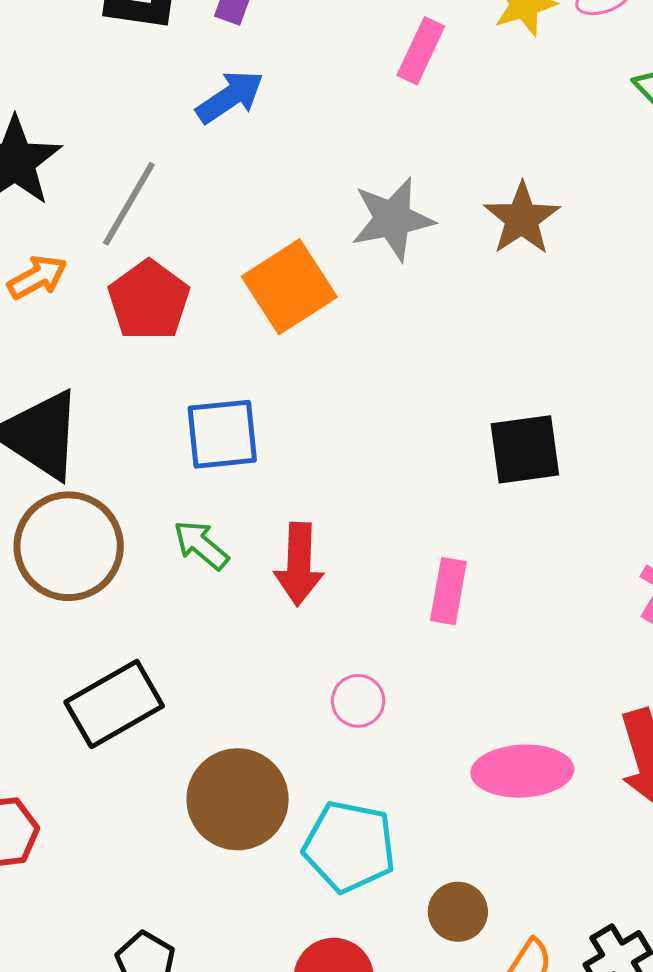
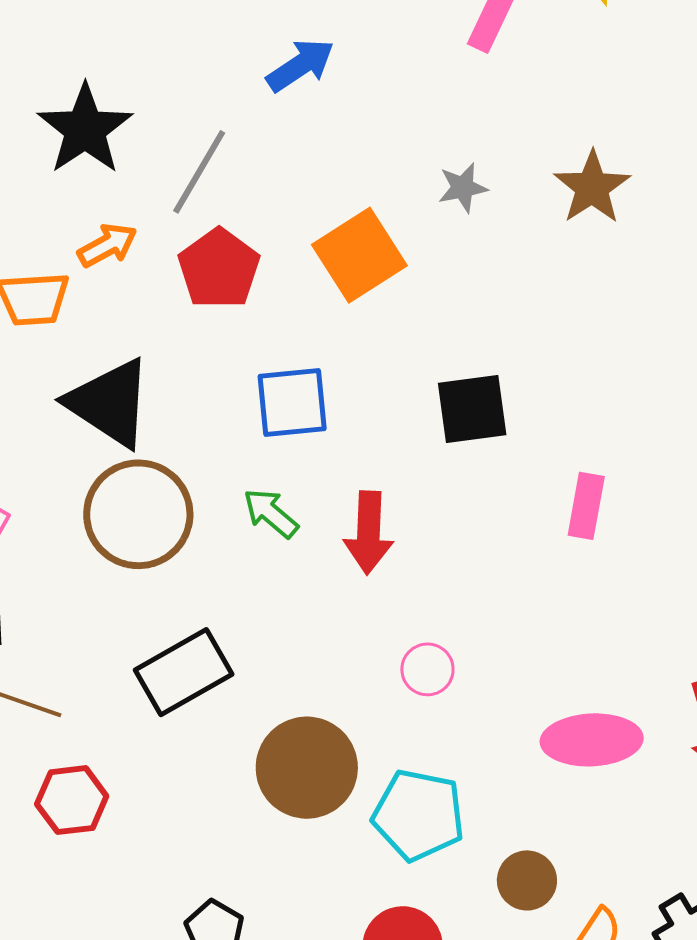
gray star: (392, 219) -> (463, 188), size x0.6
black square: (525, 449) -> (472, 409), moved
pink rectangle: (448, 591) -> (586, 506), moved

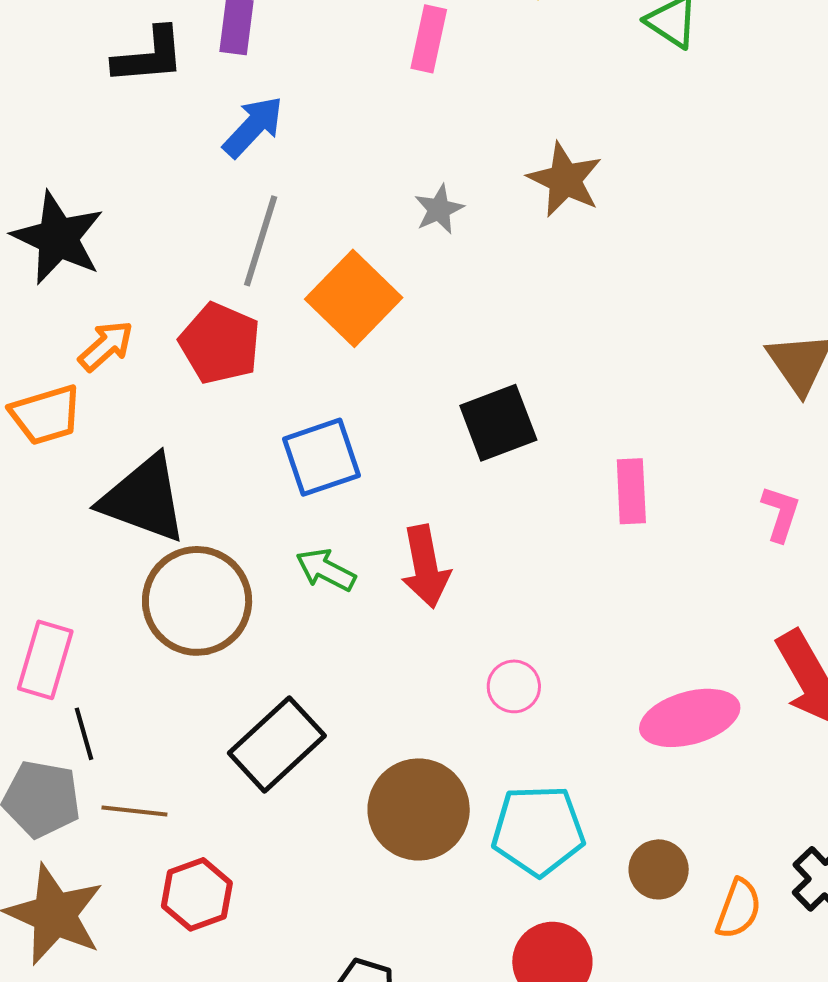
gray line: (199, 172) -> (261, 241), moved

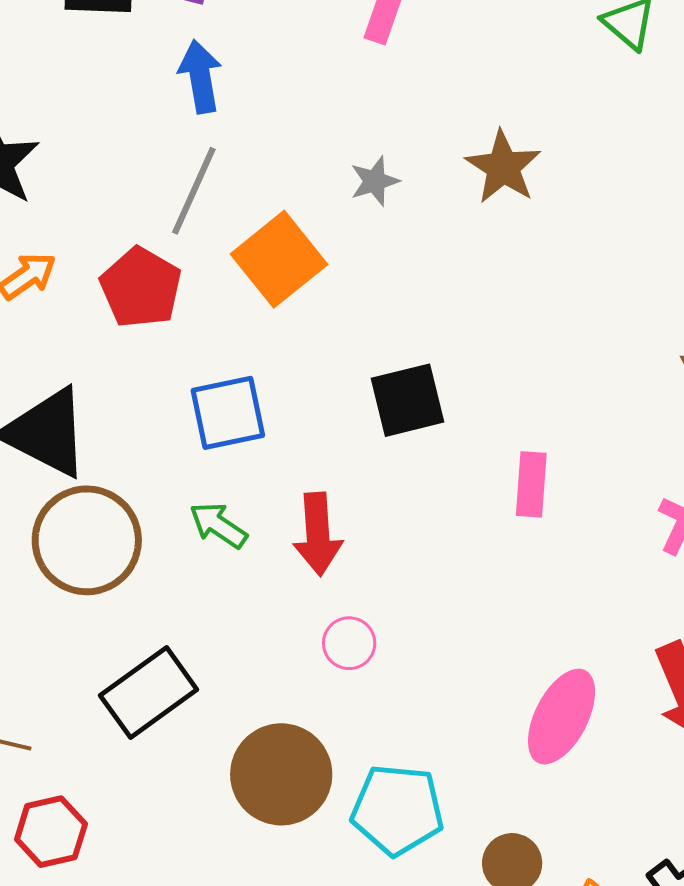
blue arrow: (253, 127) -> (200, 77), turned -60
pink circle: (514, 686) -> (349, 643), moved
pink ellipse: (690, 718) -> (562, 717), turned -54

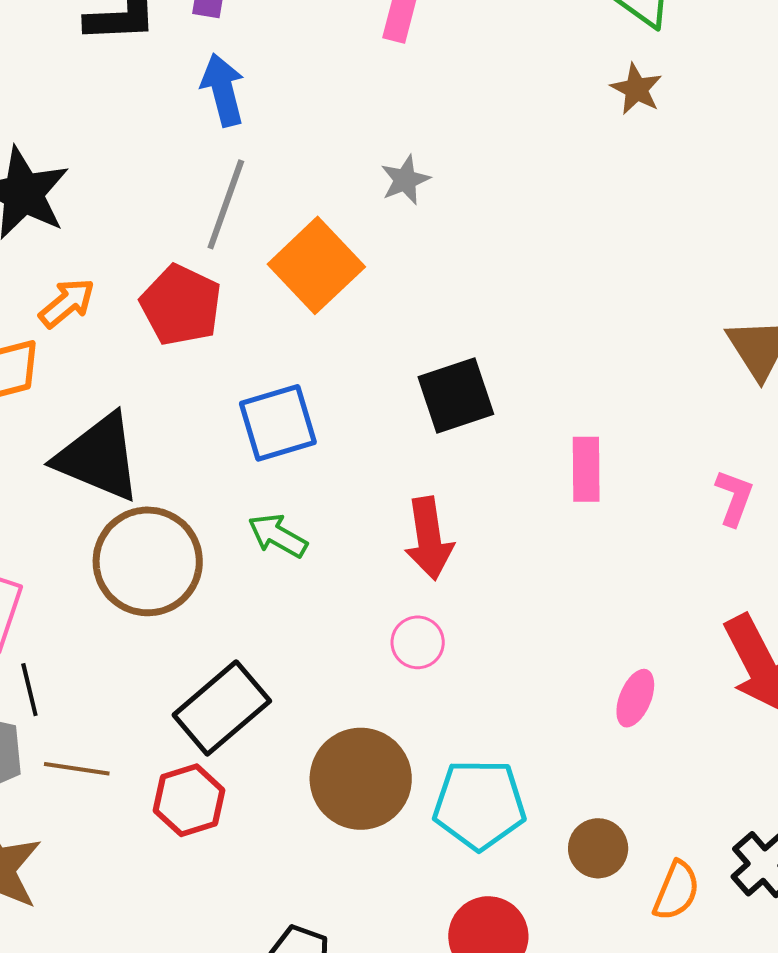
brown star: (503, 167) -> (636, 89), moved, size x0.7
red arrow: (318, 534) -> (429, 538), moved
pink ellipse: (562, 717) -> (635, 698), size x0.6
red hexagon: (51, 832) -> (189, 800), moved

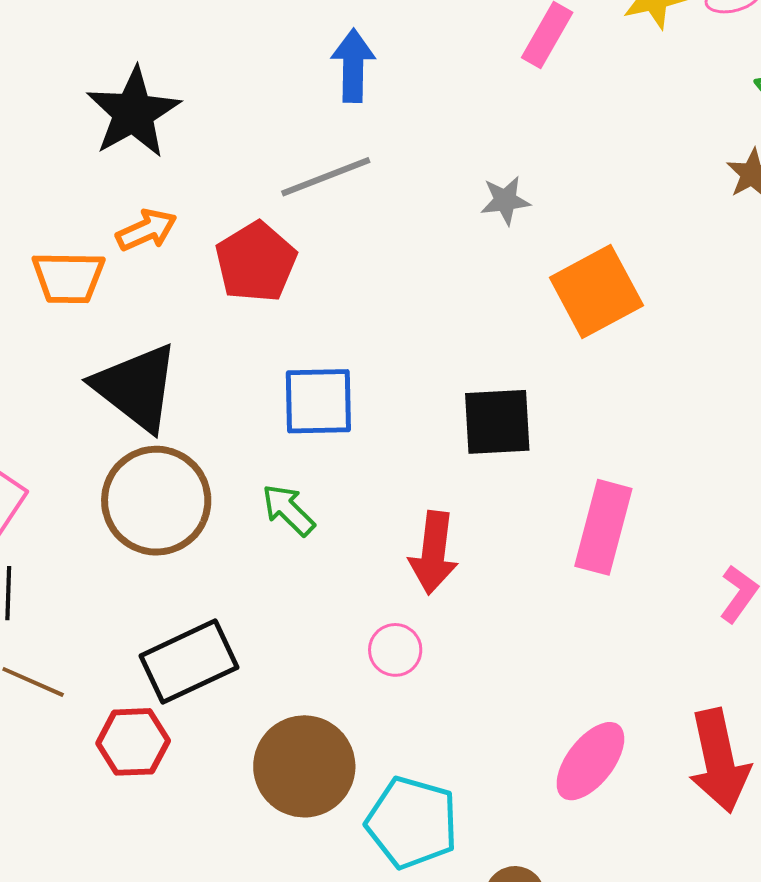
gray line: (226, 204) -> (326, 177), turned 34
orange square: (316, 265) -> (596, 292), moved
pink rectangle: (586, 469) -> (603, 527), size x1.4
pink ellipse: (635, 698) -> (590, 761), size x1.5

